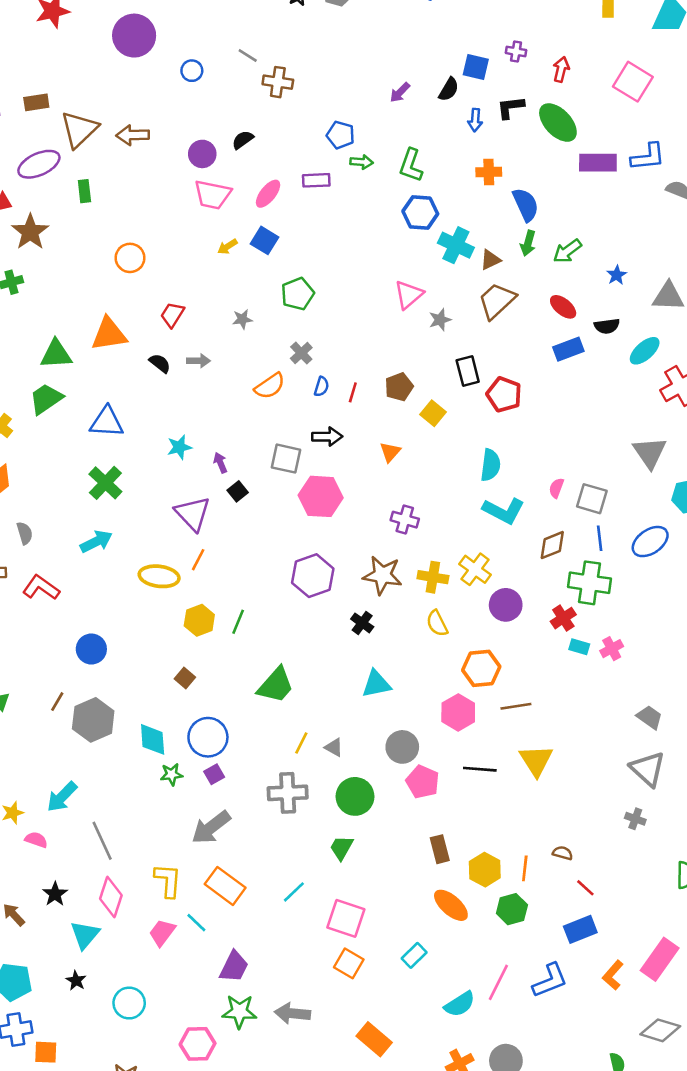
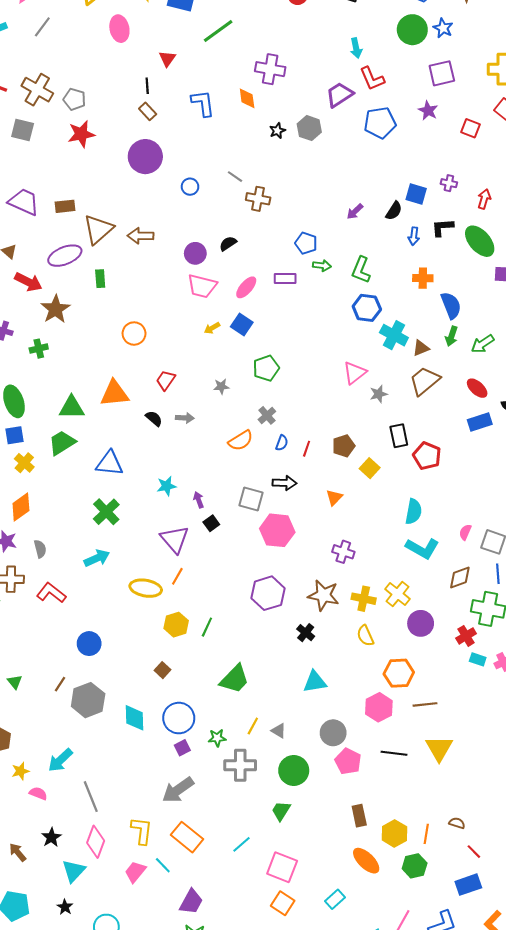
green star: (172, 774) -> (217, 738), moved

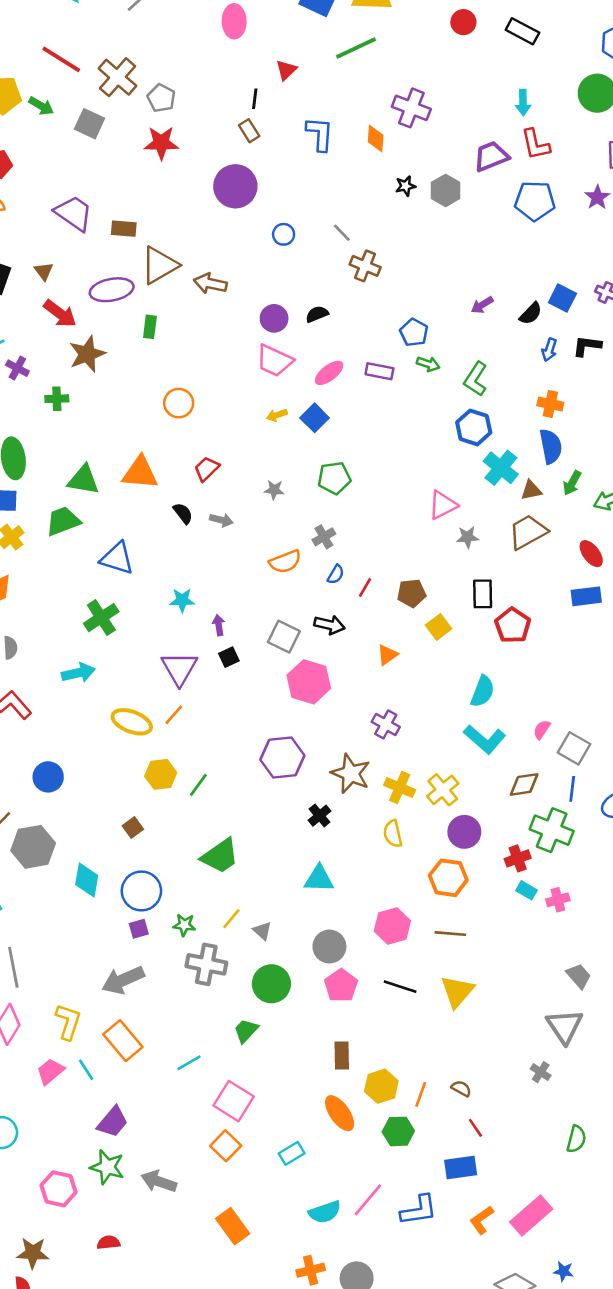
blue semicircle: (451, 305) -> (551, 446), moved
orange hexagon: (399, 673) -> (448, 878), moved

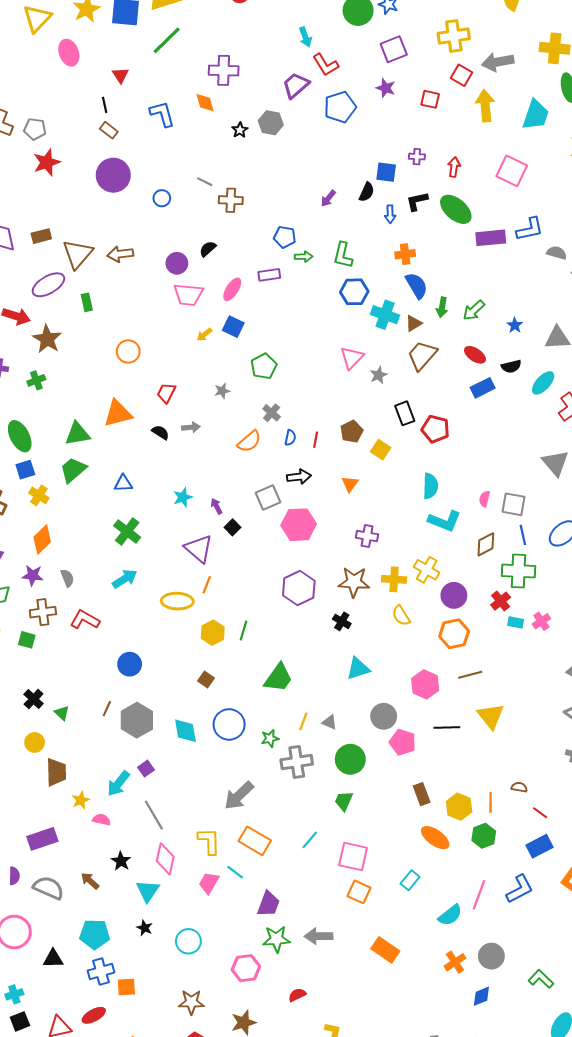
blue triangle: (117, 558) -> (123, 483), size x0.7
gray square: (284, 637) -> (268, 498), turned -30
purple square: (139, 929) -> (146, 769), moved

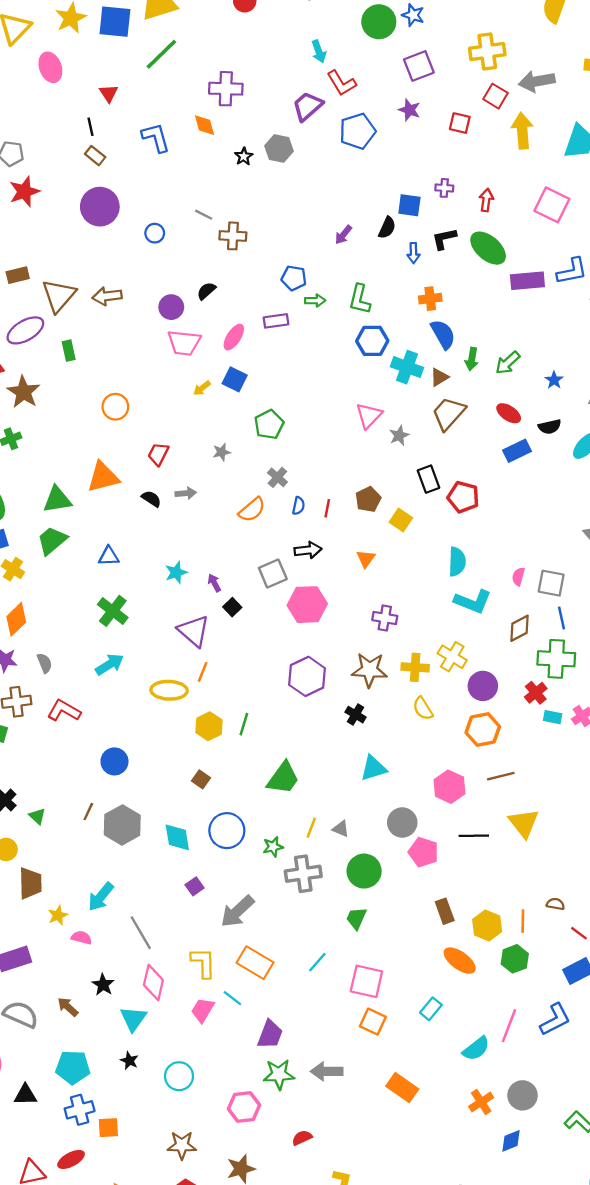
purple square: (146, 769) -> (195, 886), moved

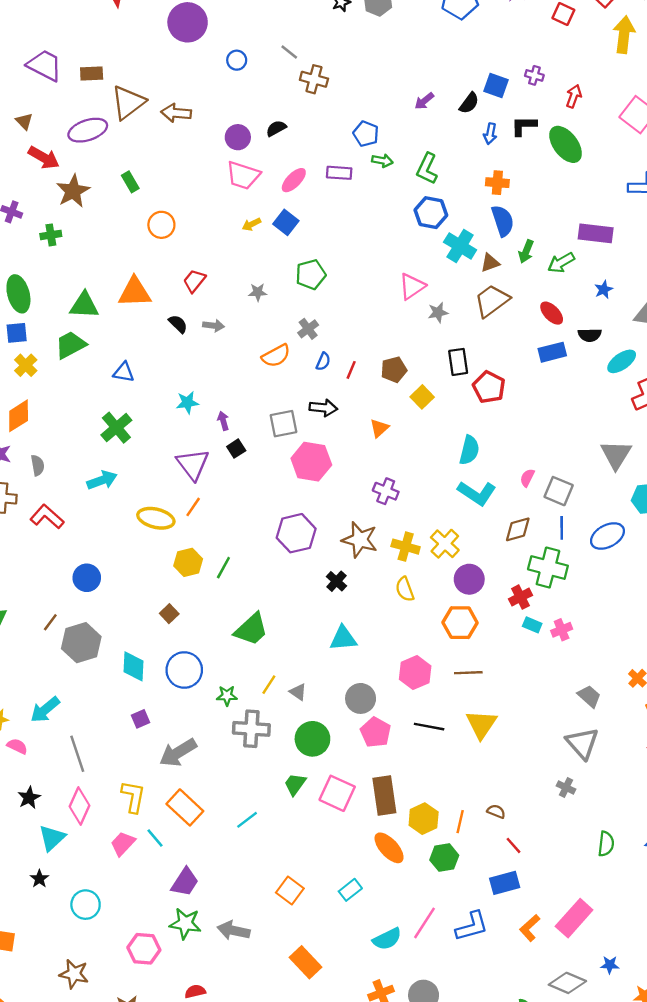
purple rectangle: (527, 281) -> (596, 233), moved
green rectangle: (69, 351) -> (130, 182), moved, turned -30
brown rectangle: (445, 911) -> (384, 795), size x1.5
pink square: (366, 981) -> (337, 793), moved

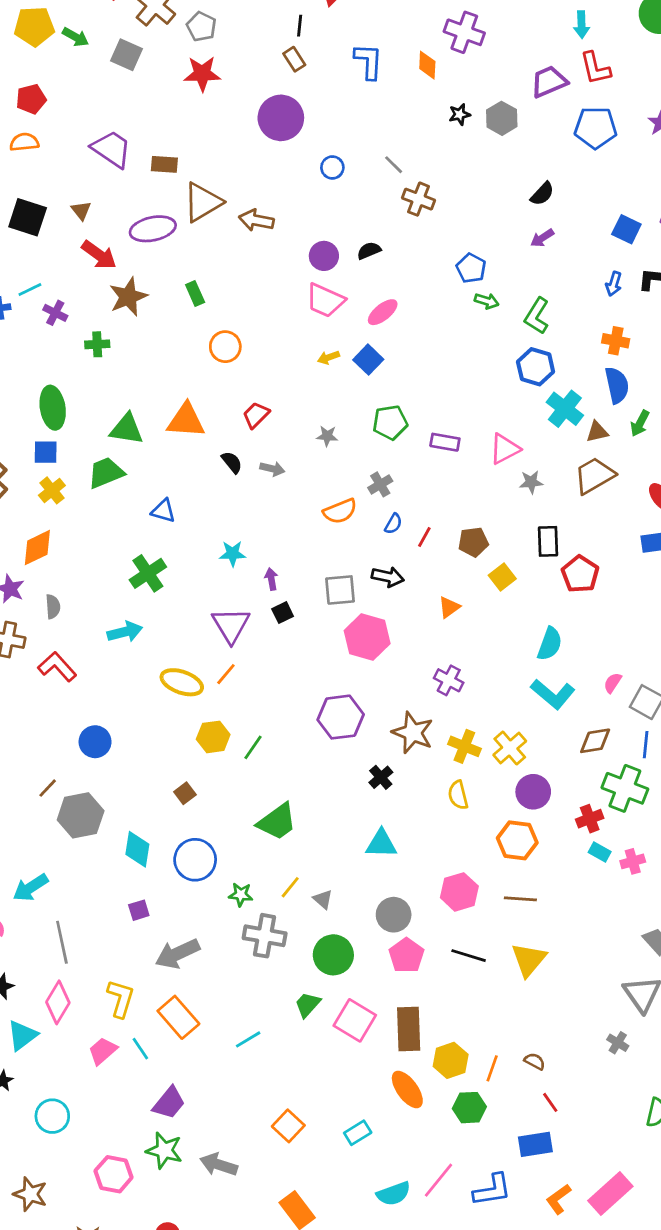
black semicircle: (469, 103) -> (542, 194), moved
purple rectangle: (339, 173) -> (445, 442), moved

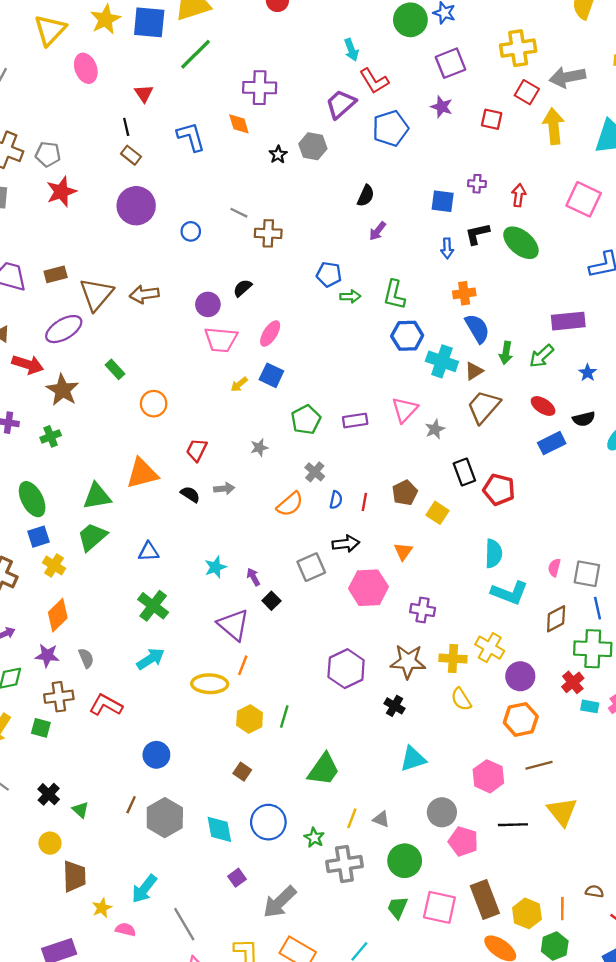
pink hexagon: (367, 637) -> (368, 588), moved
green star: (241, 895) -> (314, 838), turned -30

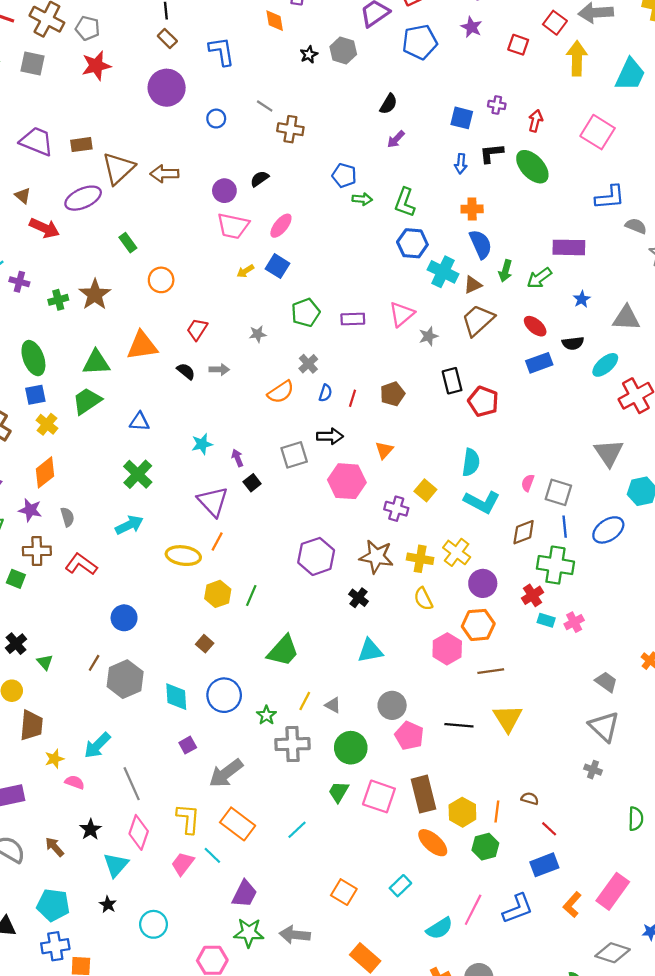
blue L-shape: (191, 137) -> (222, 51), moved
brown star: (62, 390) -> (95, 295), moved
yellow square: (437, 513) -> (425, 490), moved
pink hexagon: (488, 776) -> (447, 649), moved

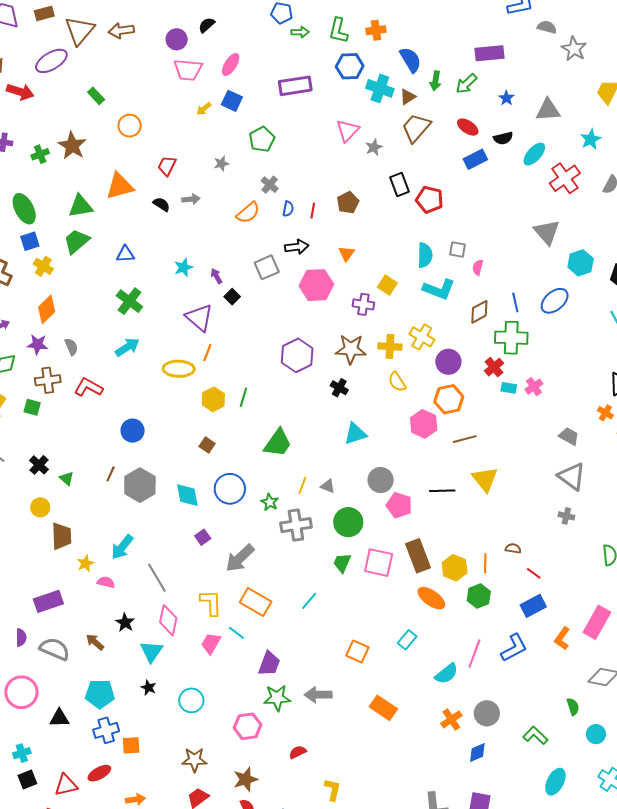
orange cross: (472, 209) -> (376, 30), moved
purple rectangle: (353, 319) -> (295, 86), moved, size x1.5
gray square: (558, 492) -> (457, 250), moved, size x0.7

